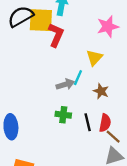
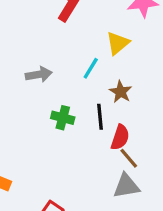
gray arrow: (65, 84) -> (39, 74), moved
black line: (88, 122) -> (100, 117), moved

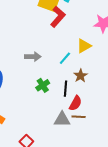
green cross: (63, 118) -> (43, 85), turned 32
brown line: (129, 158) -> (79, 117), turned -56
gray triangle: (126, 186) -> (62, 119), moved

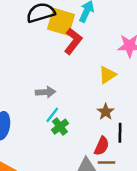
cyan line: (65, 58) -> (52, 115), moved
black line: (65, 89) -> (120, 133), moved

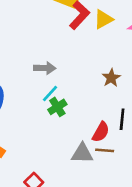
yellow triangle: (107, 75) -> (103, 19), moved
brown star: (106, 112) -> (111, 78), moved

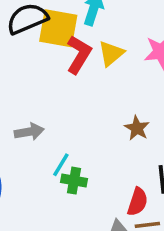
gray arrow: (45, 68) -> (29, 132), moved
green cross: (57, 107) -> (74, 181), turned -36

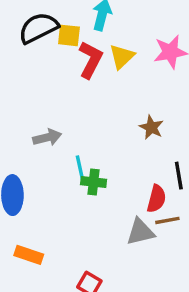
yellow square: (58, 28) -> (69, 35), size x0.6
cyan line: (61, 165) -> (80, 168), turned -40

